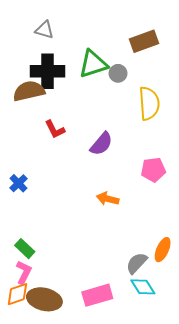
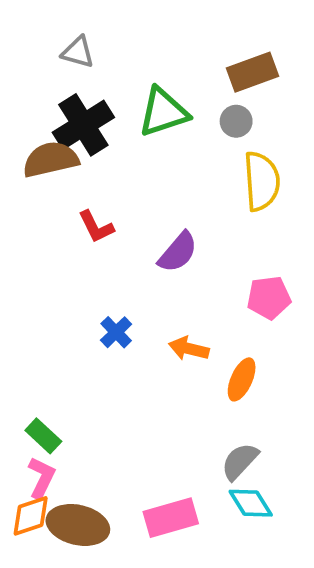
black cross: (48, 71) -> (83, 125), turned -32
gray circle: (118, 73) -> (236, 121), moved
blue cross: (18, 183) -> (116, 332), moved
orange ellipse: (163, 250) -> (242, 379), moved

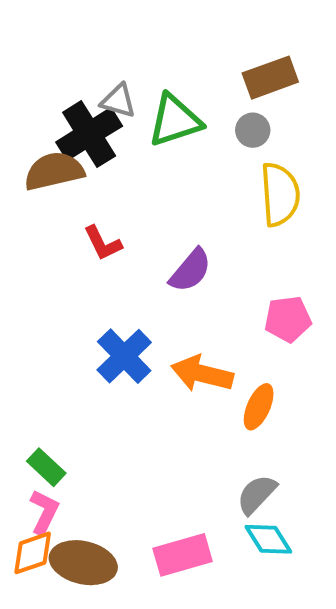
gray triangle: (78, 52) -> (118, 101), moved
blue cross: (116, 332) -> (124, 356), size x1.6
orange arrow: (189, 349) -> (202, 374), size x1.4

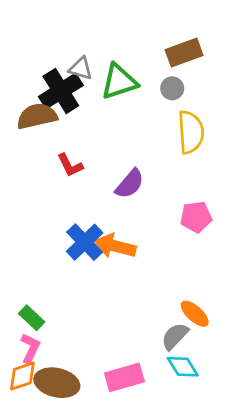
orange arrow: (202, 374) -> (115, 246), moved
orange ellipse: (259, 407) -> (195, 314), moved, turned -72

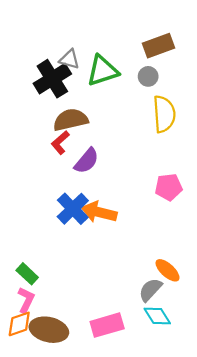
brown semicircle: (37, 116) -> (71, 120), moved
red L-shape: (70, 165) -> (60, 143), turned 75
purple semicircle: (130, 184) -> (87, 161), moved

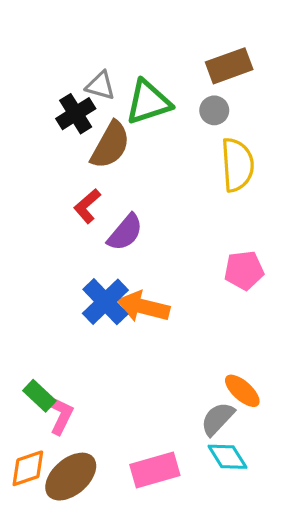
black cross: (52, 79) -> (76, 114), size x0.7
brown semicircle: (71, 120) -> (110, 145), moved, turned 132
pink L-shape: (26, 300) -> (61, 416), moved
brown ellipse: (49, 330) -> (71, 477), turned -54

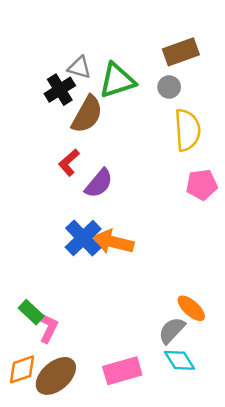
pink pentagon: (244, 270) -> (202, 185), moved

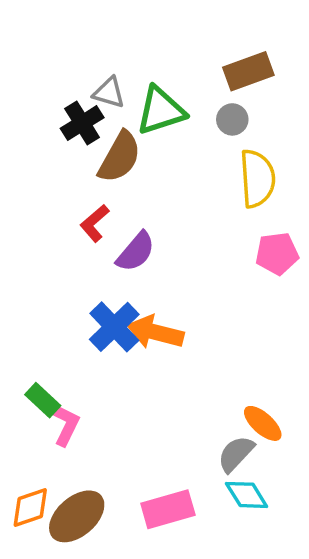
green rectangle: (31, 312) -> (43, 400), moved
pink L-shape: (48, 328) -> (66, 425), moved

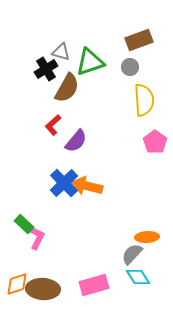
pink pentagon: (277, 254) -> (155, 142), turned -30
orange ellipse: (263, 423) -> (147, 237), turned -45
brown ellipse: (77, 516) -> (43, 289), turned 44

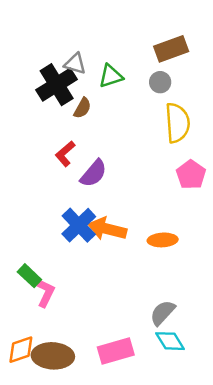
green triangle: (90, 62) -> (111, 76), size x0.7
black cross: (46, 69) -> (57, 85), size x1.4
brown semicircle: (67, 88) -> (82, 108), size x0.6
orange ellipse: (147, 237) -> (163, 240), moved

